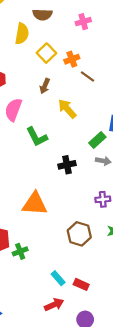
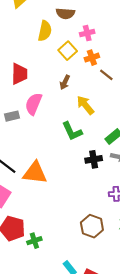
pink cross: (83, 22) -> (87, 33), moved
green L-shape: (37, 137) -> (72, 131), moved
black cross: (67, 165) -> (94, 159), moved
orange triangle: (35, 204) -> (35, 173), moved

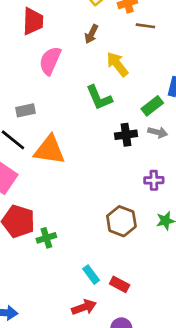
brown line: (106, 75) -> (145, 26), turned -32
gray rectangle: (12, 116) -> (26, 110), moved

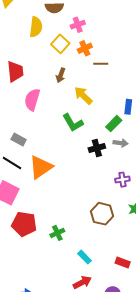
gray rectangle: (26, 110) -> (19, 139), turned 48
orange triangle: (50, 150) -> (41, 167), turned -35
green cross: (46, 238) -> (57, 233), moved
red rectangle: (120, 284) -> (123, 262), moved

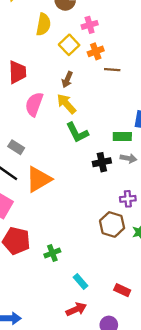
yellow arrow: (83, 96) -> (66, 104), moved
green rectangle: (114, 124) -> (122, 136), turned 42
brown hexagon: (102, 214) -> (112, 224), moved

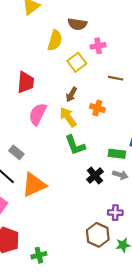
orange cross: (96, 51) -> (97, 108), moved, turned 32
brown line: (112, 70) -> (116, 78), moved
black cross: (102, 162) -> (95, 176), turned -35

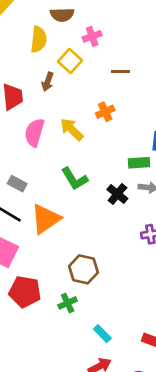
brown arrow: (71, 95) -> (48, 82), moved
orange cross: (97, 108) -> (105, 112), turned -32
green L-shape: (75, 145) -> (75, 179), moved
brown hexagon: (98, 235) -> (83, 269), moved

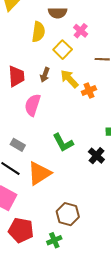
pink cross: (92, 36) -> (81, 31), turned -32
brown arrow: (48, 82) -> (45, 75), moved
yellow arrow: (72, 129) -> (69, 79), moved

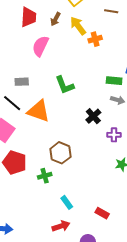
gray rectangle: (18, 145) -> (22, 82), turned -40
black cross: (96, 156) -> (93, 116), moved
orange triangle: (39, 173) -> (39, 111), turned 45

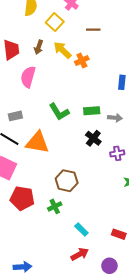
green rectangle: (114, 81) -> (92, 111), moved

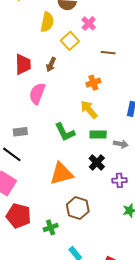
yellow arrow: (62, 50) -> (89, 110), moved
orange triangle: (37, 143) -> (61, 174), moved, turned -30
brown hexagon: (67, 181) -> (78, 208), moved

